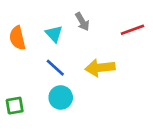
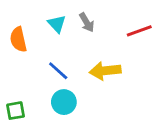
cyan triangle: (54, 34) -> (57, 24), moved

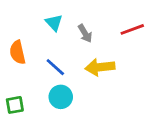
gray arrow: (87, 22) -> (85, 33), moved
orange semicircle: (18, 39) -> (18, 52), moved

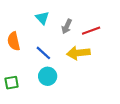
red line: (132, 29) -> (91, 31), moved
gray arrow: (85, 33) -> (67, 26), turned 56

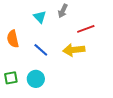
gray arrow: (67, 26) -> (63, 11), moved
cyan circle: (48, 76) -> (36, 79), moved

